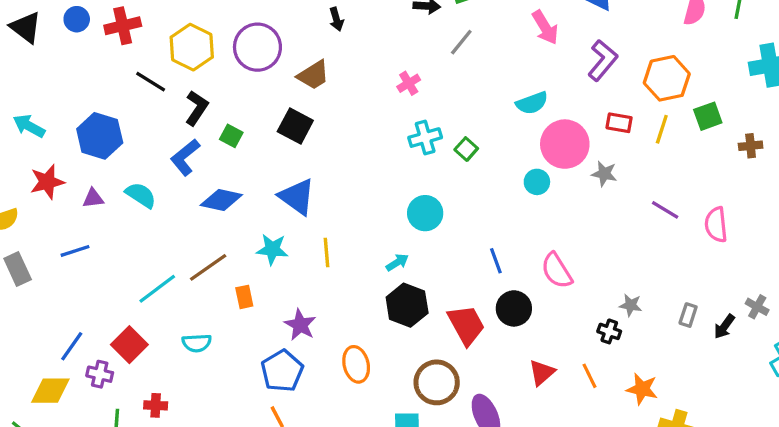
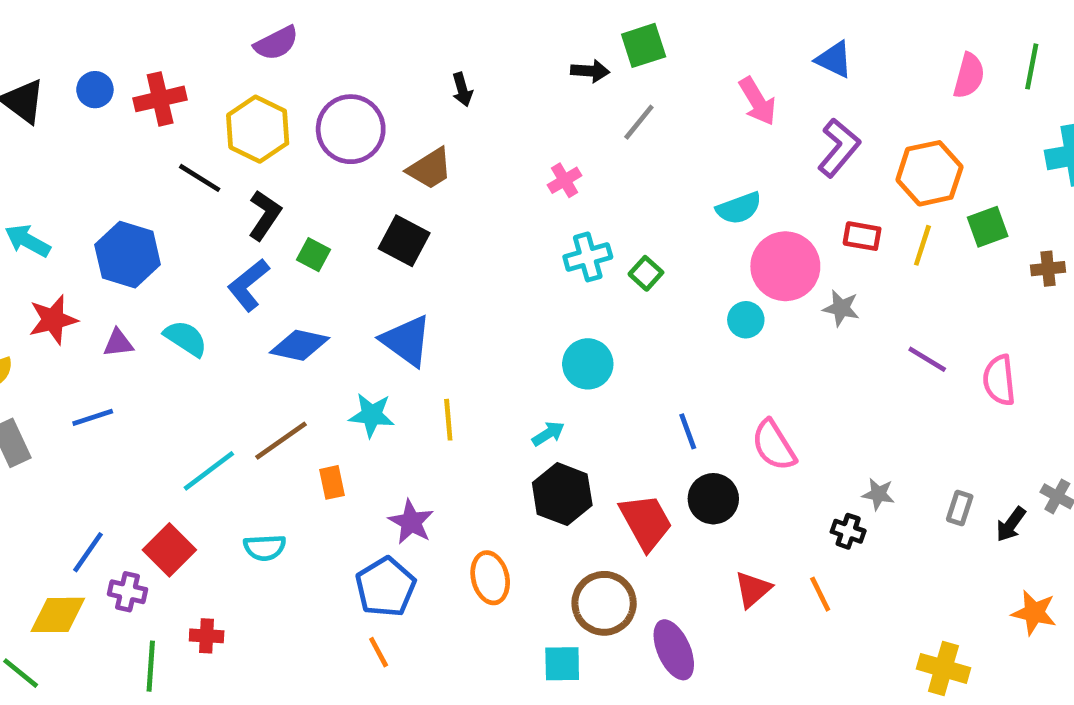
orange star: (642, 389) -> (1034, 613), moved

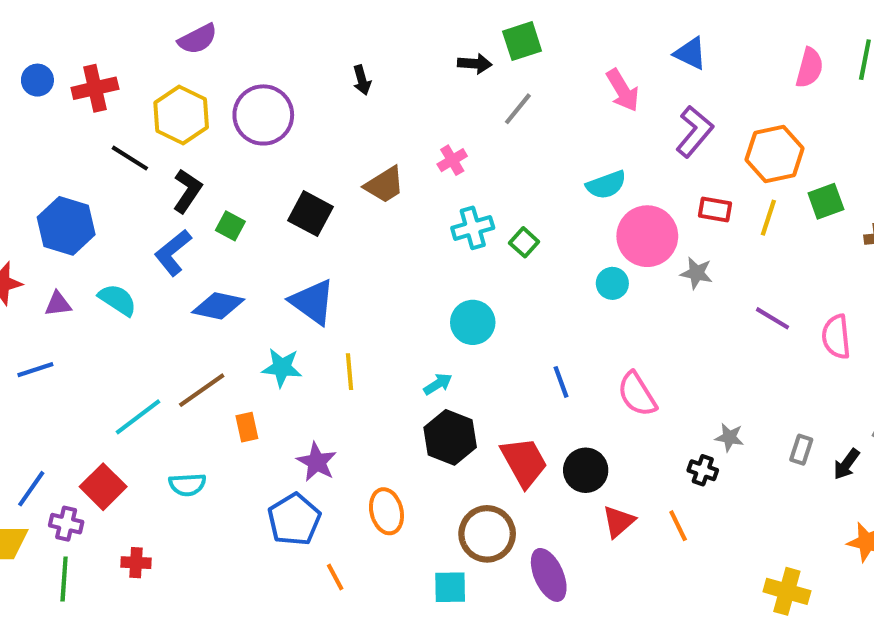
brown trapezoid: (430, 169) -> (384, 185), moved
black circle: (713, 499) -> (586, 470), moved
orange line: (379, 652) -> (335, 577), moved
green line: (151, 666) -> (64, 579), moved

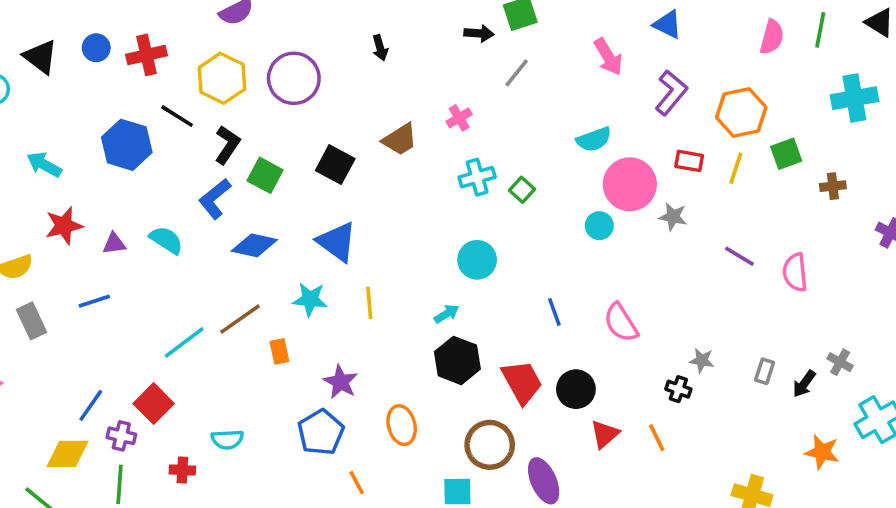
blue hexagon: (66, 226) -> (127, 145), moved
green square: (230, 226) -> (265, 175), size x1.4
cyan semicircle: (187, 485) -> (227, 439), moved

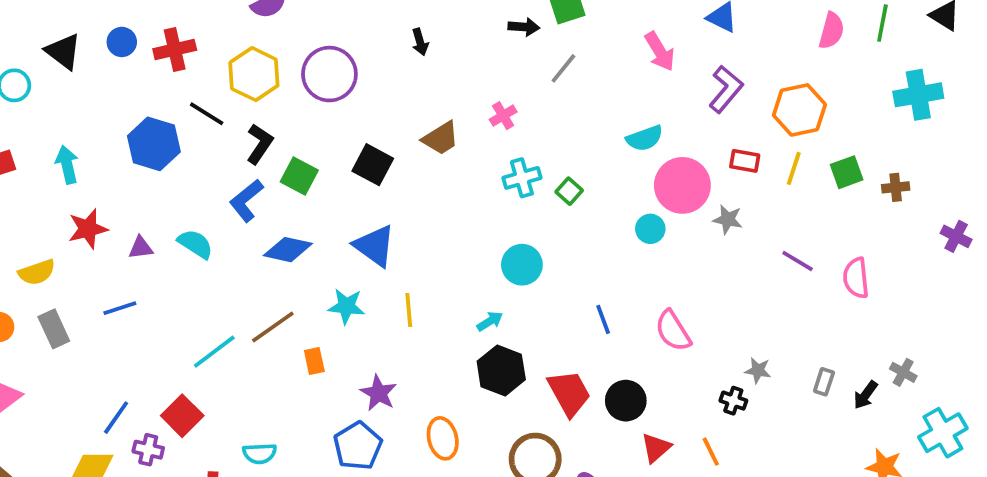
green square: (786, 154) -> (847, 172), moved
cyan arrow: (44, 165) -> (67, 165), turned 48

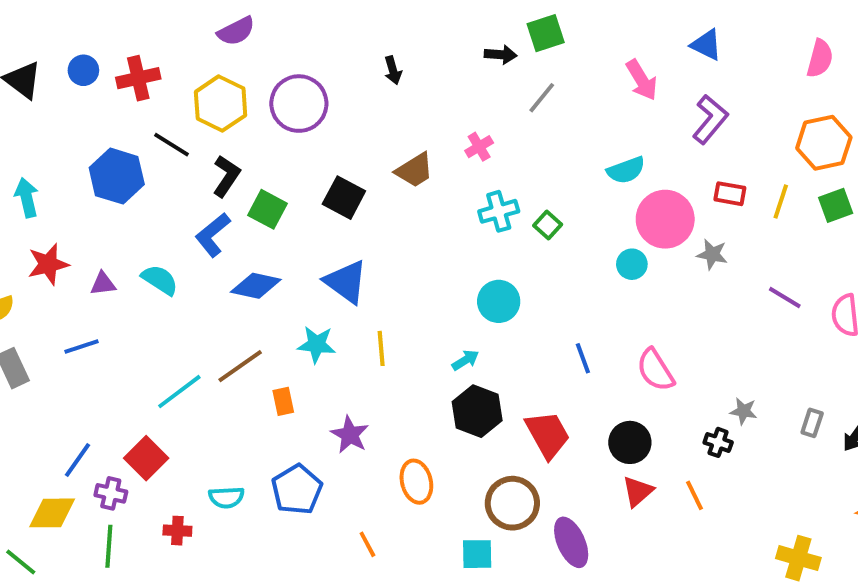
orange hexagon: (799, 110) -> (824, 143), moved
black circle: (626, 401) -> (630, 442), moved
blue pentagon: (358, 446) -> (297, 489), moved

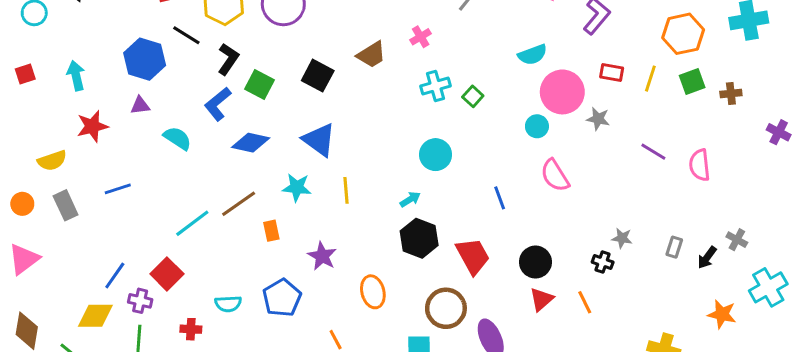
purple triangle: (103, 284) -> (140, 105), moved
pink semicircle: (655, 370) -> (555, 175), moved

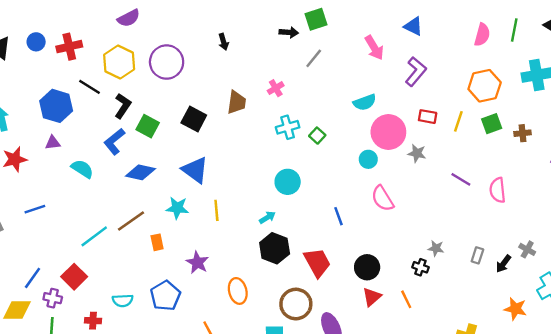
brown trapezoid: (371, 55) -> (237, 102), turned -50

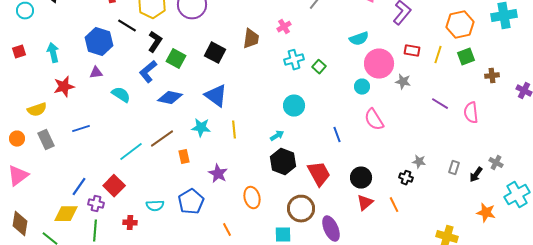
brown cross: (522, 133) -> (492, 76), moved

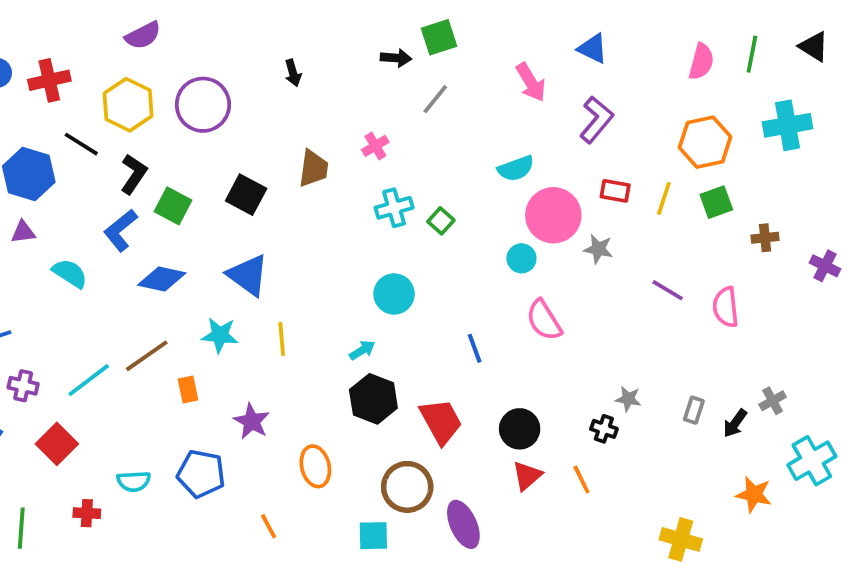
gray cross: (496, 163) -> (773, 401), turned 32
blue pentagon: (191, 202) -> (201, 474), turned -30
purple cross: (96, 204) -> (23, 386), moved

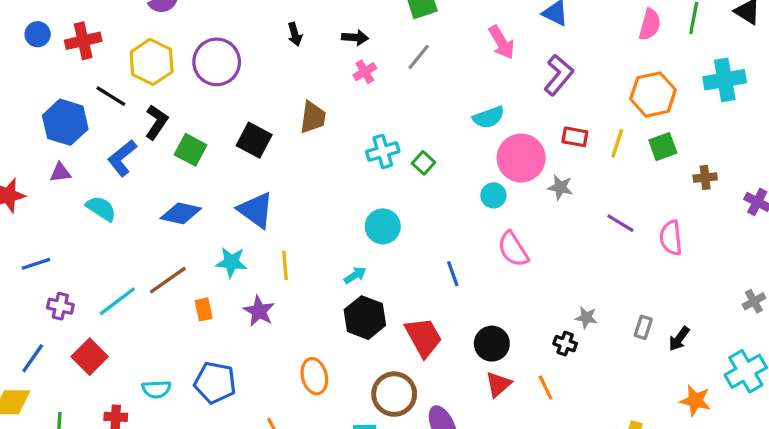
black arrow: (396, 58) -> (355, 37), moved
pink cross: (375, 146) -> (365, 72), moved
blue L-shape: (121, 230) -> (122, 158), moved
gray cross: (773, 401) -> (754, 301), moved
purple star: (252, 421) -> (259, 311), moved

